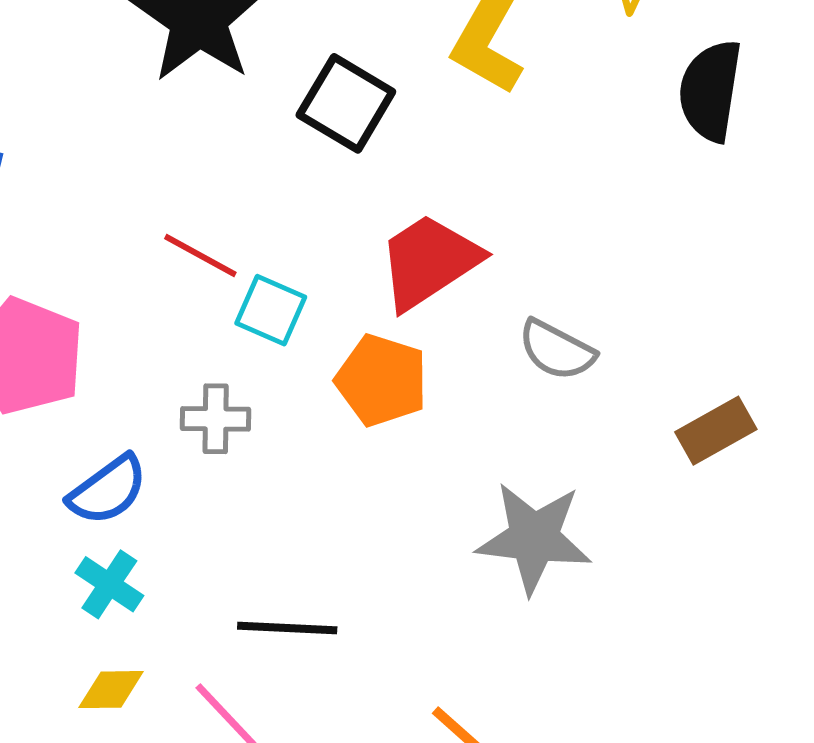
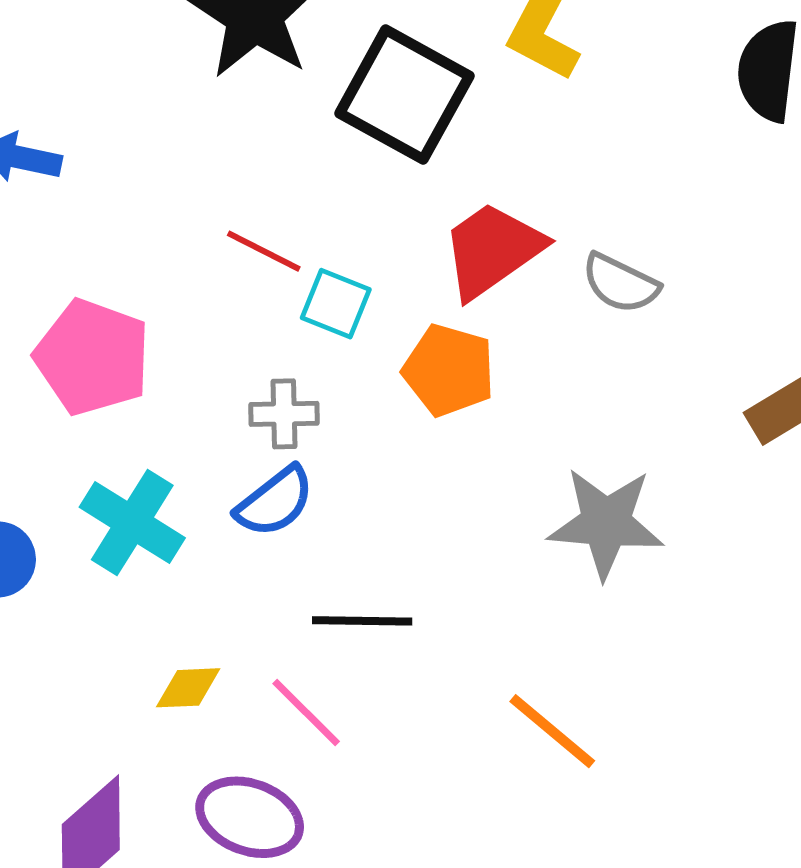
black square: (346, 103) -> (404, 95), size x1.4
gray semicircle: (557, 350) -> (620, 283), moved
blue semicircle: (108, 490) -> (275, 502), moved
cyan cross: (109, 584) -> (132, 522), moved, size x1.5

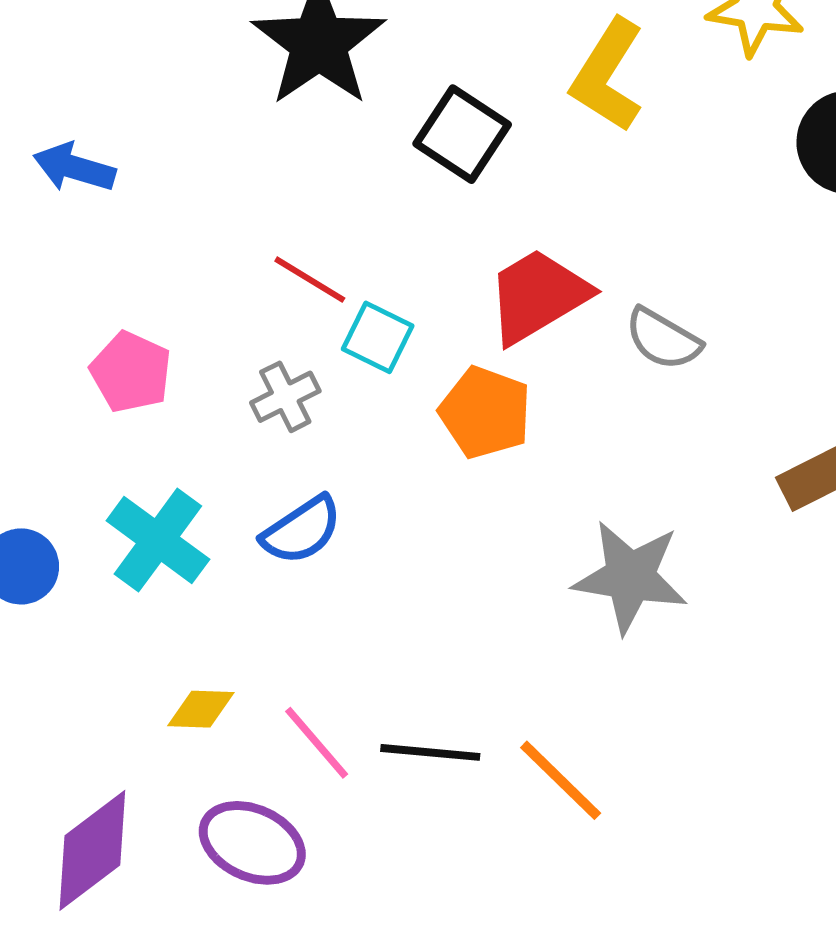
black square: (404, 95) -> (462, 134), size x0.7
pink pentagon: (93, 357) -> (131, 372), size x0.7
gray cross: (284, 414) -> (285, 397), moved, turned -30
black line: (362, 621) -> (430, 752), moved

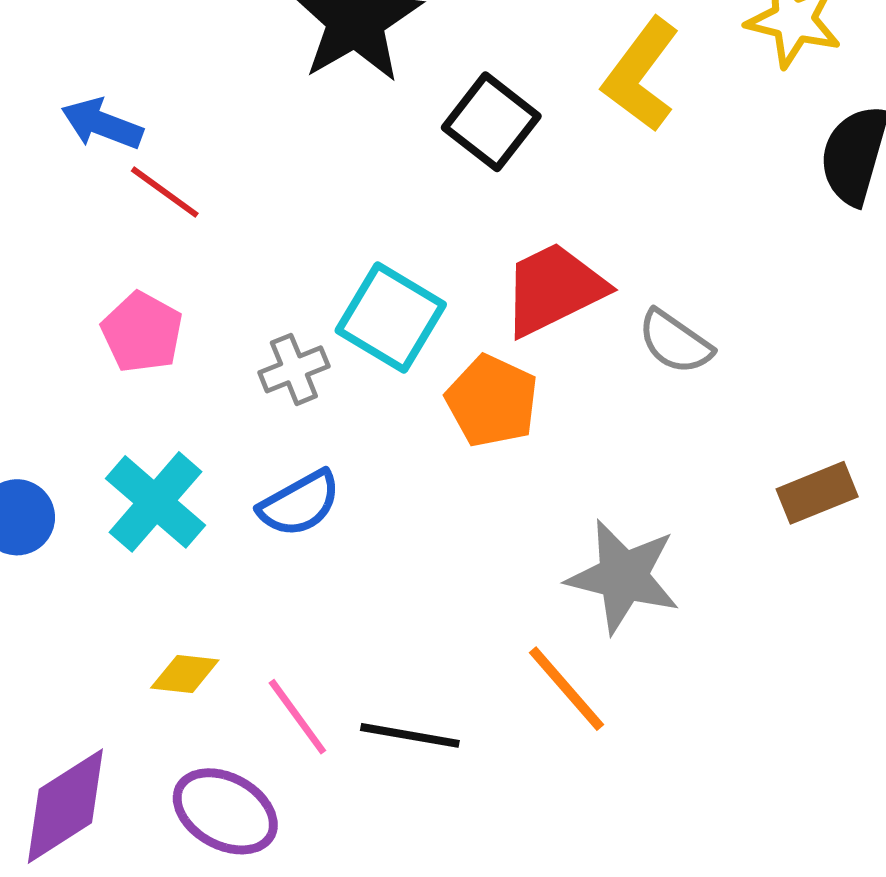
red line: (310, 280) -> (165, 192), moved
cyan square: (378, 337) -> (391, 318), size x1.5
orange line: (561, 780) -> (567, 689), moved

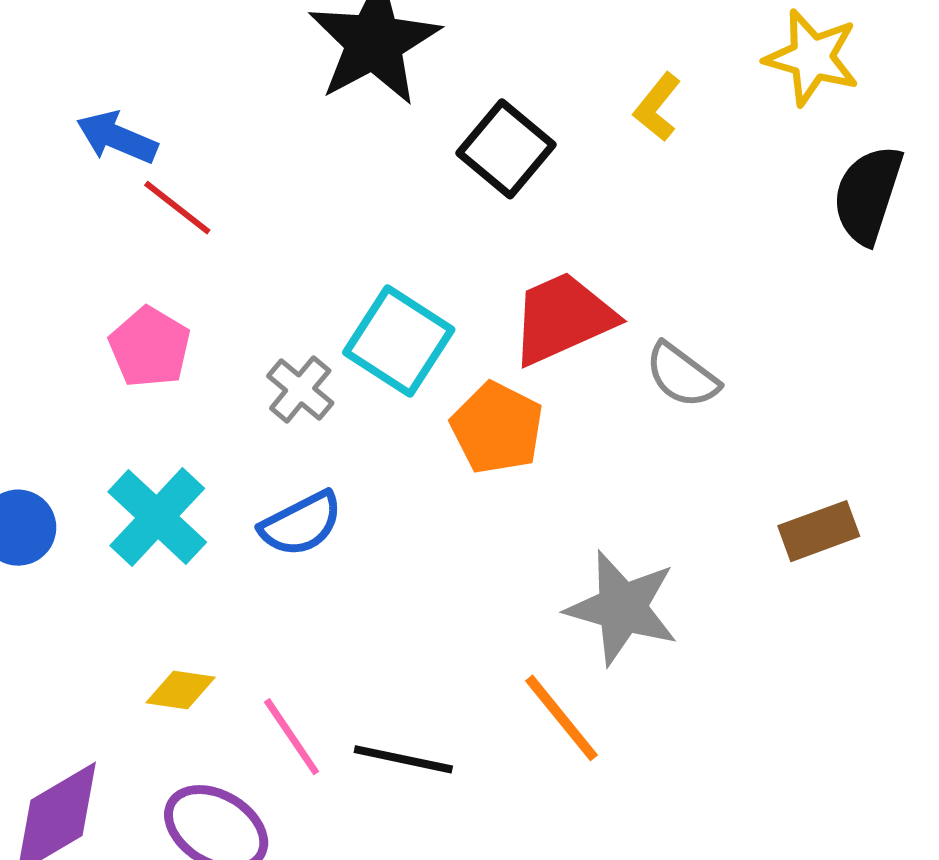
yellow L-shape: (641, 75) -> (657, 107), size x0.6
gray cross: (294, 369) -> (300, 389), turned -30

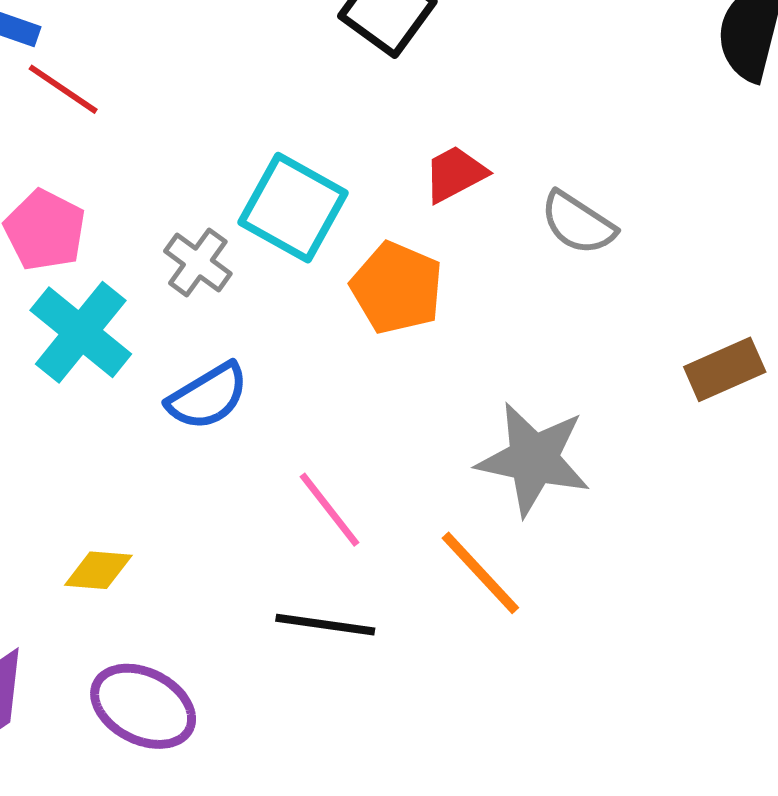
red trapezoid: (563, 318) -> (455, 174), size x0.6
cyan cross: (157, 517) -> (81, 332), moved
pink line: (292, 737) -> (329, 510), moved

